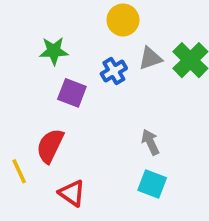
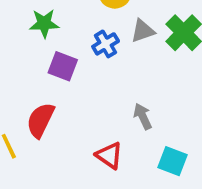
cyan square: (152, 184) -> (172, 161), moved
red triangle: (72, 193) -> (109, 155), moved

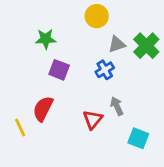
blue cross: (106, 44) -> (105, 70), moved
red triangle: (109, 155) -> (93, 119), moved, turned 35

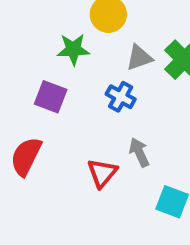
green star: (46, 39) -> (73, 49), moved
blue cross: (105, 70) -> (121, 97), turned -30

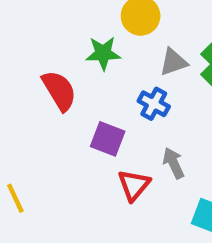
purple square: (51, 97) -> (108, 139), moved
red semicircle: (26, 156) -> (59, 91), moved, turned 123

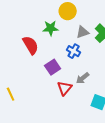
purple square: (108, 139) -> (53, 67), turned 35
gray arrow: (173, 163) -> (83, 78), turned -104

